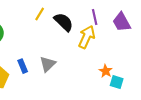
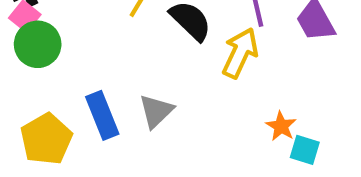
blue rectangle: (23, 66) -> (102, 115), size x1.5

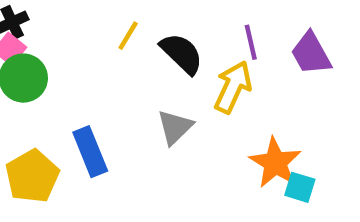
gray triangle: (156, 111) -> (175, 127), moved
orange star: (281, 126) -> (275, 163), size x1.6

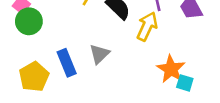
gray triangle: (175, 127) -> (99, 54), moved

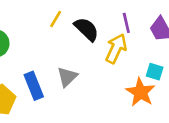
cyan square: (185, 83) -> (155, 72), moved

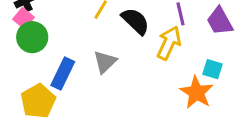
gray triangle: (67, 77) -> (105, 62), moved
blue rectangle: (34, 86) -> (63, 73), moved, turned 48

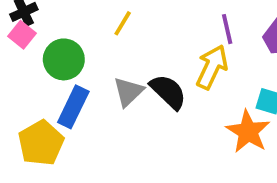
black semicircle: (135, 21) -> (168, 92), moved
green circle: (32, 37) -> (64, 59), moved

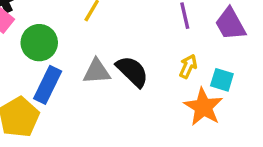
yellow arrow: (212, 67) -> (188, 66), moved, size x0.6
gray triangle: (128, 92) -> (97, 71), turned 40

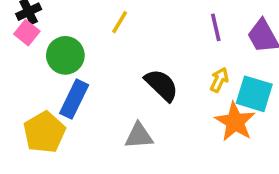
gray triangle: (97, 71) -> (139, 136), moved
cyan square: (222, 80) -> (254, 94), size x1.5

